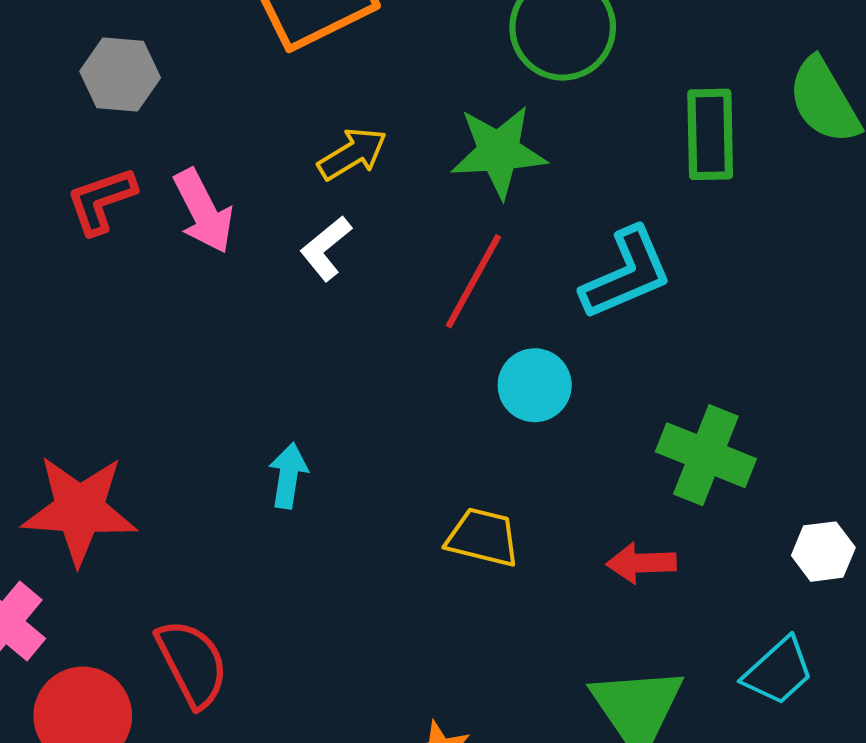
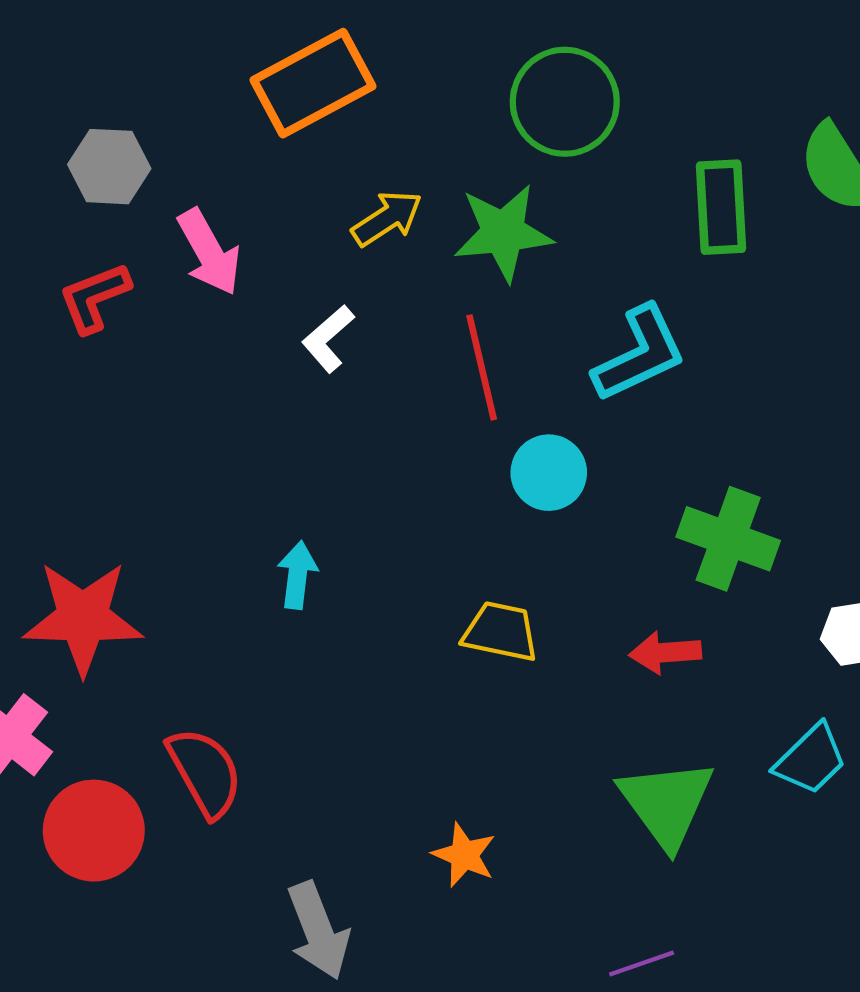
yellow arrow: (352, 154) -> (387, 218), moved
pink arrow: (203, 211) -> (209, 252), moved
red line: (473, 281) -> (482, 367), turned -40

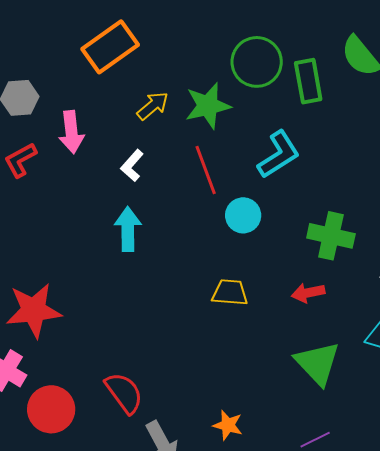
green circle: (565, 102) -> (257, 62), moved
pink arrow: (209, 252) -> (71, 132), turned 30
cyan arrow: (297, 575) -> (128, 229), moved, size x1.4
red semicircle: (205, 772) -> (124, 393), moved
orange star: (464, 855) -> (228, 425), moved

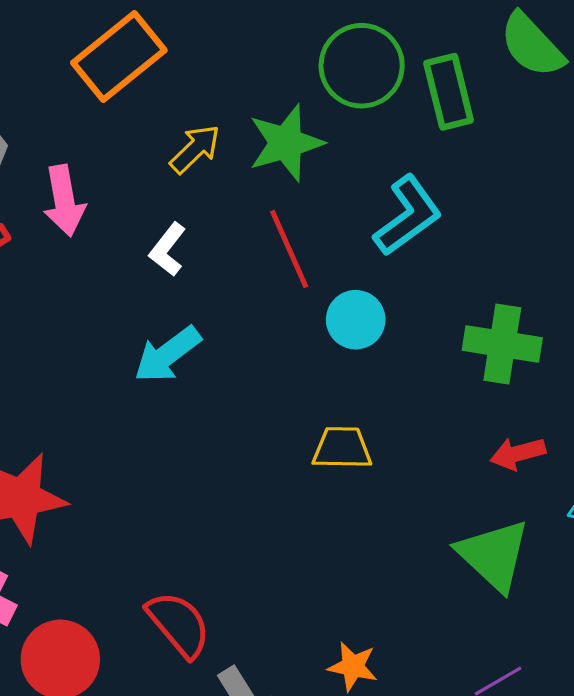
cyan arrow: (128, 229) -> (167, 354), turned -123
red arrow: (308, 293) -> (518, 453), moved

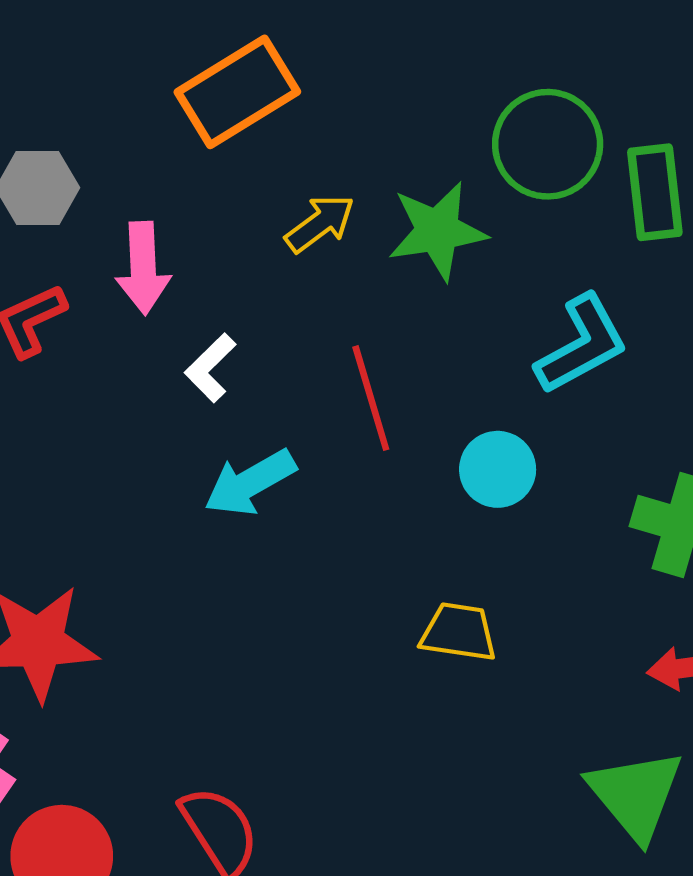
white L-shape: (168, 249) -> (210, 368), moved
red line: (289, 249) -> (371, 398), moved

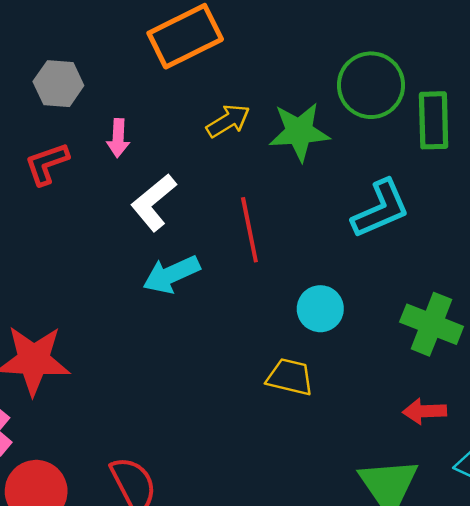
pink arrow: (143, 268) -> (118, 138), size x0.7
white L-shape: (210, 368) -> (154, 202), size x1.4
cyan circle: (498, 469) -> (320, 309), moved

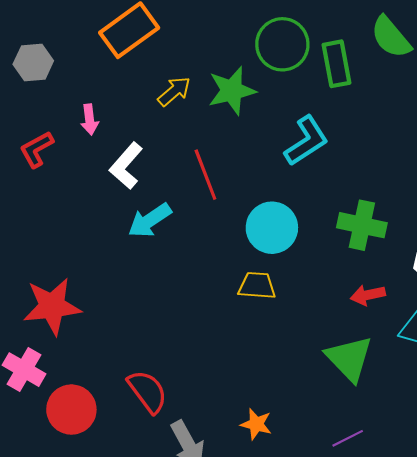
gray hexagon: (58, 84) -> (33, 63), moved
cyan circle: (320, 309) -> (272, 228), size x1.4

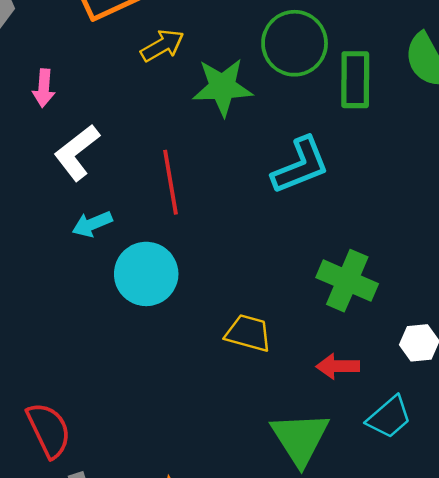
yellow arrow: (174, 91) -> (162, 45), moved
cyan arrow: (150, 220) -> (92, 224), size x0.7
cyan circle: (272, 228) -> (146, 274), moved
yellow trapezoid: (257, 286) -> (248, 333), moved

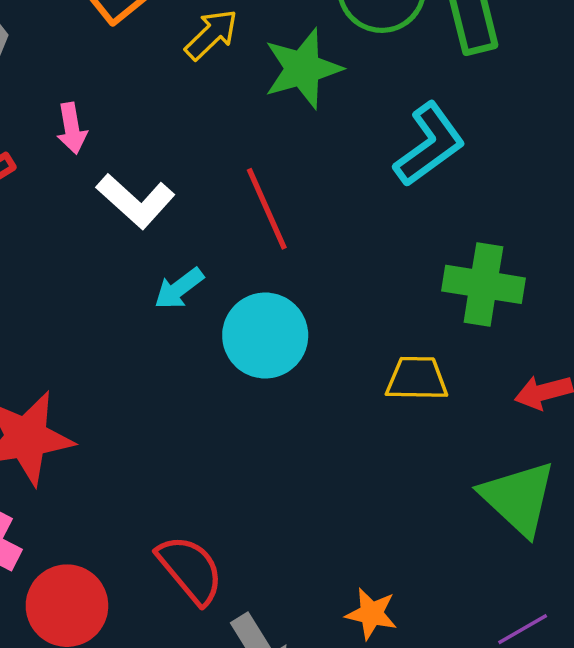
white L-shape: (77, 152) -> (136, 201), turned -86
green cross: (347, 281) -> (483, 284), moved

